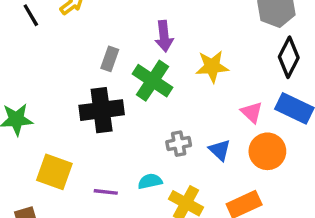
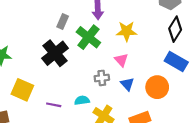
black cross: (102, 110) -> (55, 53), turned -36
pink triangle: (252, 112) -> (121, 60), moved

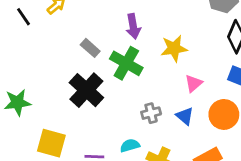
gray rectangle: (63, 21) -> (90, 48), turned -64
pink triangle: (121, 60) -> (194, 83), moved, turned 40

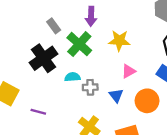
cyan semicircle: (130, 145) -> (72, 77), moved

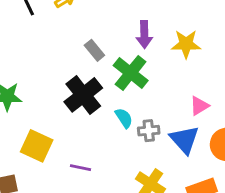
yellow star: (119, 41) -> (186, 44), moved
cyan semicircle: (72, 77) -> (124, 118), turned 64
blue triangle: (116, 95) -> (184, 140), size x1.5

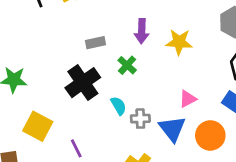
gray rectangle: (94, 50) -> (96, 43), turned -66
green cross: (131, 73) -> (127, 65), size x0.6
purple line: (80, 168) -> (76, 148), turned 48

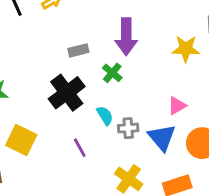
purple arrow: (142, 31) -> (126, 37), size x1.4
yellow star: (179, 42) -> (186, 49), moved
purple line: (76, 148) -> (80, 148), moved

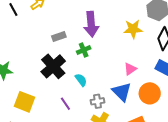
green cross: (112, 73) -> (84, 50), turned 32
gray cross: (128, 128) -> (98, 101), moved

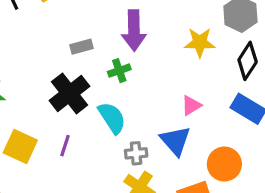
cyan semicircle: (81, 80) -> (112, 118), size x1.5
orange circle: (150, 93) -> (224, 164), moved
purple line: (65, 104) -> (65, 146), moved, turned 48

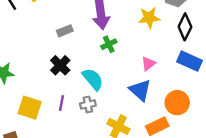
green cross: (119, 71) -> (109, 44), moved
black cross: (70, 93) -> (60, 65), size x0.7
gray cross: (136, 153) -> (88, 104), moved

